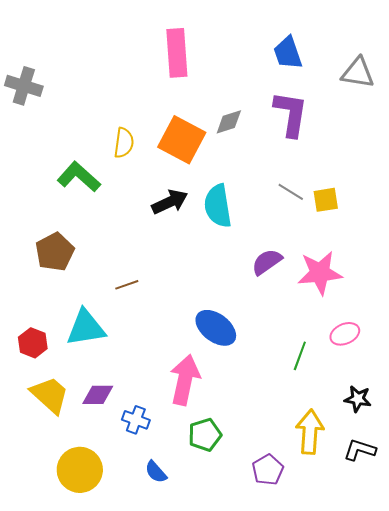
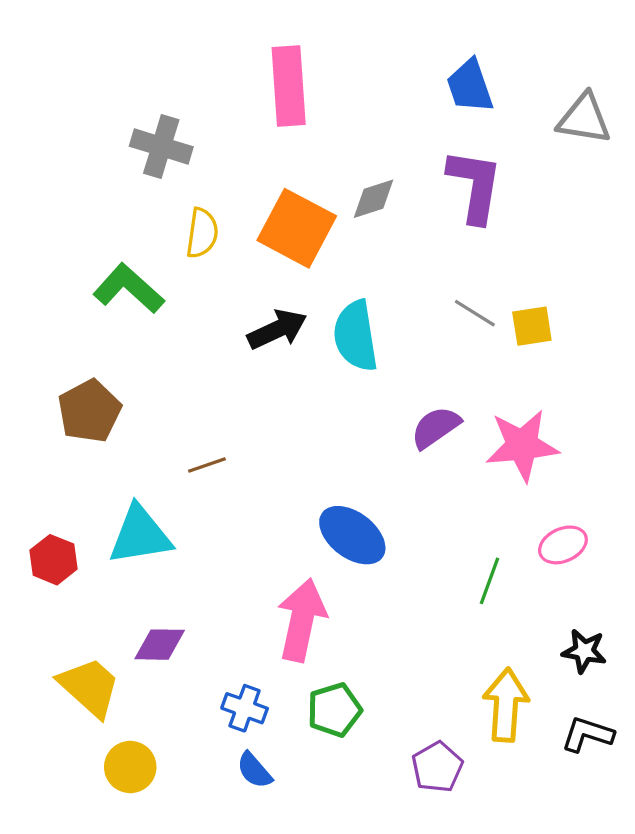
gray cross: (24, 86) -> (161, 147), moved
yellow trapezoid: (50, 395) -> (89, 687), moved
blue cross: (136, 420) -> (245, 708), moved
yellow circle: (80, 470) -> (130, 767), size x0.7

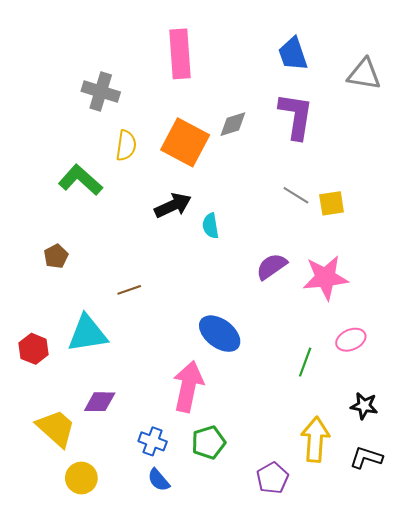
cyan semicircle: (356, 336) -> (211, 226), moved, size x0.6
brown pentagon: (89, 411) -> (56, 256), size x0.6

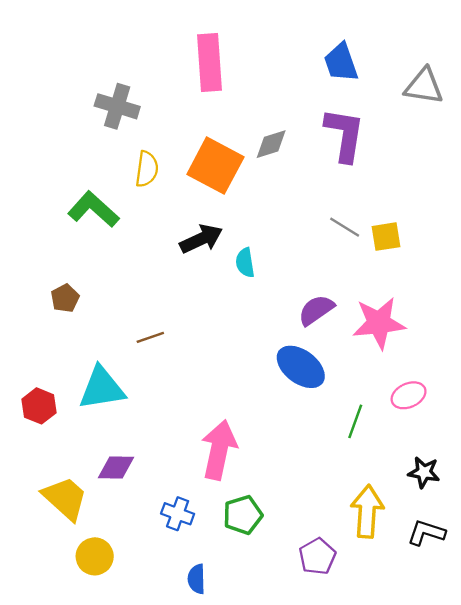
blue ellipse: (220, 334) -> (301, 367), moved
blue semicircle: (159, 480) -> (197, 579), moved, turned 40

